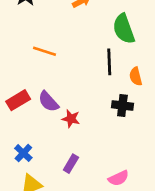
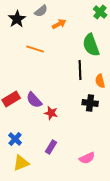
orange line: (45, 51) -> (35, 49), moved

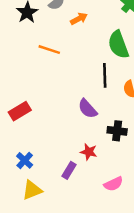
purple semicircle: (34, 100) -> (88, 109), moved
black cross: (90, 103) -> (117, 131), moved
red star: (51, 113) -> (89, 152), moved

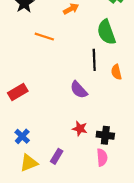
black cross: (117, 131) -> (105, 135), moved
purple rectangle: (69, 170) -> (57, 156), moved
pink semicircle: (113, 184) -> (102, 157), turned -70

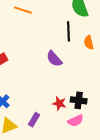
red star: (80, 129) -> (59, 103), moved
pink semicircle: (102, 157) -> (76, 121), turned 70

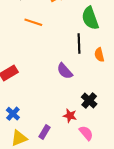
black cross: (79, 100) -> (89, 100), moved, turned 35
pink semicircle: (76, 121) -> (86, 133), turned -105

